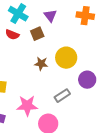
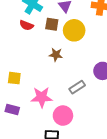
brown square: (37, 34) -> (52, 24), turned 32
yellow circle: (66, 58) -> (74, 30), moved

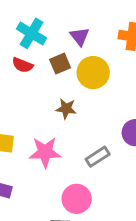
brown square: (52, 24) -> (60, 64), turned -32
pink star: (42, 97) -> (45, 152), moved

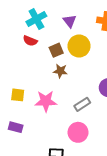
cyan cross: (32, 33) -> (36, 19), turned 30
brown square: (60, 64) -> (56, 50), moved
pink circle: (77, 199) -> (78, 132), moved

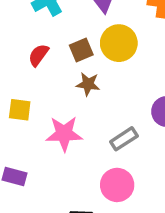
red semicircle: (30, 41) -> (38, 55), moved, turned 104
yellow square: (18, 95) -> (20, 110), moved

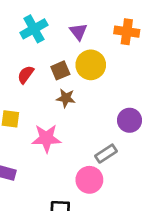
gray rectangle: (124, 139) -> (106, 154), moved

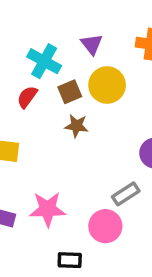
cyan cross: (34, 29) -> (44, 61), moved, turned -32
pink star: (46, 138) -> (48, 209), moved

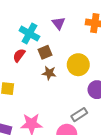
yellow circle: (107, 85) -> (78, 65), moved

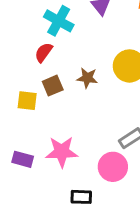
brown square: (45, 52) -> (53, 86), moved

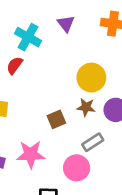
brown star: (87, 78) -> (86, 107), moved
brown square: (53, 86) -> (56, 119), moved

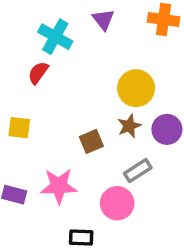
brown star: (86, 107) -> (129, 126), turned -30

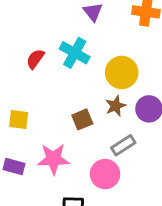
cyan cross: (55, 37) -> (75, 53), moved
yellow square: (19, 128) -> (19, 119), moved

